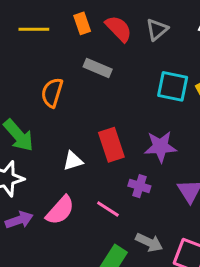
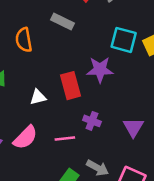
orange semicircle: (52, 93) -> (24, 40), turned -30
purple star: (160, 147) -> (100, 70), moved
pink line: (108, 209) -> (65, 138), turned -42

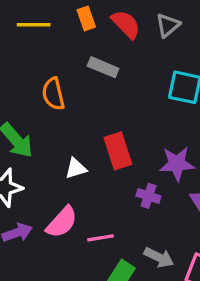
purple star: (100, 70) -> (177, 164), moved
pink line: (65, 138) -> (100, 238), moved

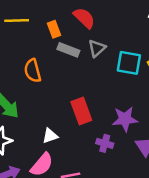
orange rectangle: (86, 18) -> (54, 29), moved
gray triangle: (168, 25) -> (97, 48), moved
white triangle: (76, 168) -> (50, 136), moved

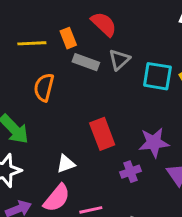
yellow line: (17, 20) -> (32, 43), moved
orange semicircle: (33, 71) -> (44, 87), turned 30
purple cross: (105, 143) -> (131, 172), turned -35

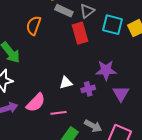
red rectangle: (102, 134) -> (80, 33), moved
white triangle: (66, 164) -> (66, 83), moved

